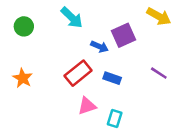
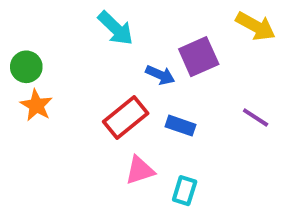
green circle: (24, 26) -> (26, 67), moved
orange star: (23, 78) -> (36, 105), moved

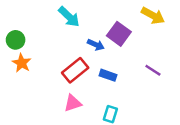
purple square: (199, 57) -> (119, 34), turned -30
pink triangle: (140, 170) -> (73, 103), moved

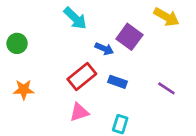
orange star: (22, 63) -> (24, 90), moved, turned -30
purple line: (153, 70) -> (166, 88), moved

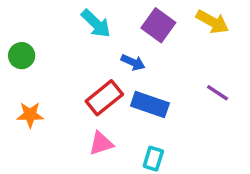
purple square: (129, 37) -> (158, 25), moved
blue rectangle: (118, 82) -> (150, 105), size x1.5
purple line: (166, 88) -> (217, 93), moved

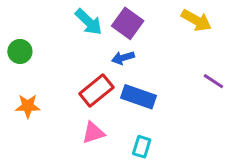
purple square: (158, 25) -> (128, 23), moved
blue arrow: (133, 62) -> (123, 58), turned 140
purple line: (217, 93) -> (213, 81), moved

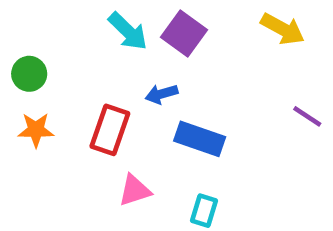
blue arrow: (123, 58) -> (161, 94), moved
red rectangle: (96, 91) -> (110, 130), moved, turned -32
orange star: (28, 106) -> (36, 130), moved

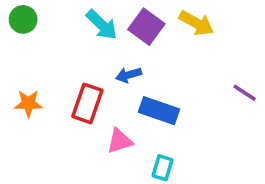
yellow arrow: (283, 29) -> (196, 23), moved
green circle: (29, 74) -> (23, 19), moved
pink triangle: (135, 190) -> (120, 141), moved

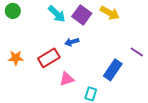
red rectangle: (87, 103) -> (49, 58), turned 40
blue rectangle: (159, 111) -> (113, 70), moved, turned -75

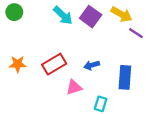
blue arrow: (72, 42) -> (92, 65), moved
purple line: (137, 52) -> (136, 33), moved
blue rectangle: (113, 70) -> (125, 77), turned -30

